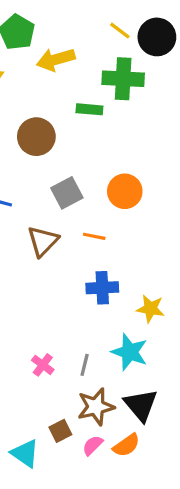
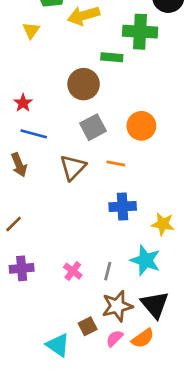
brown circle: (36, 137) -> (84, 84), moved

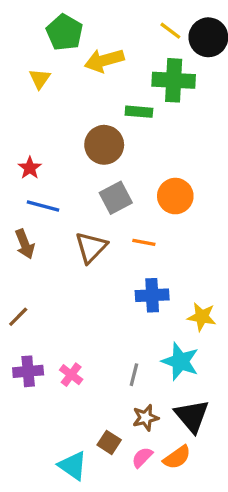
pink cross: (73, 271) -> (71, 375), moved
brown star: (117, 306) -> (146, 418), size x0.7
brown square: (88, 326) -> (109, 442), turned -30

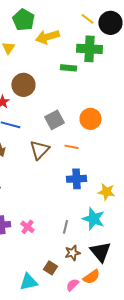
brown circle: (104, 145) -> (23, 85), moved
pink semicircle: (142, 457) -> (72, 285), moved
cyan triangle: (73, 466) -> (28, 282), turned -48

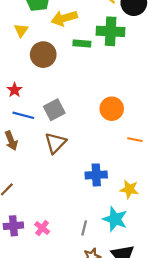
green rectangle: (68, 68) -> (82, 44), moved
brown circle: (23, 85) -> (43, 55), moved
gray square: (54, 120) -> (54, 110), moved
orange line: (71, 147) -> (135, 140), moved

